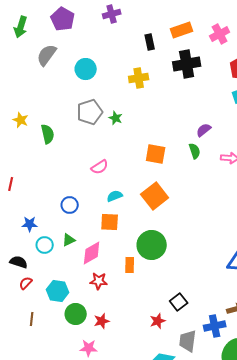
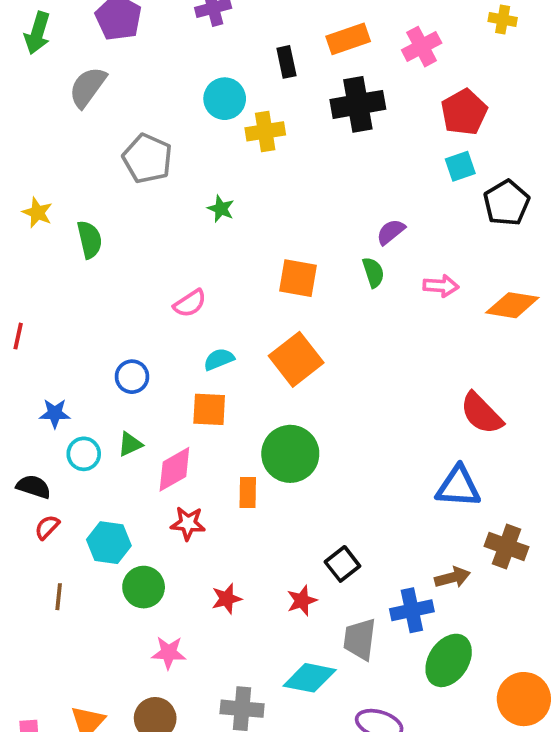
cyan circle: (86, 69) -> (225, 99), moved
gray pentagon: (90, 112) -> (147, 158), moved, turned -30
red star: (102, 321) -> (227, 599), moved

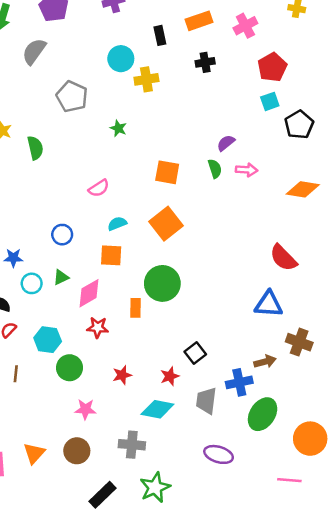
black cross: (358, 104) -> (205, 62), size x0.6
pink arrow: (441, 286) -> (247, 170), moved
cyan diamond: (310, 678) -> (157, 409), moved

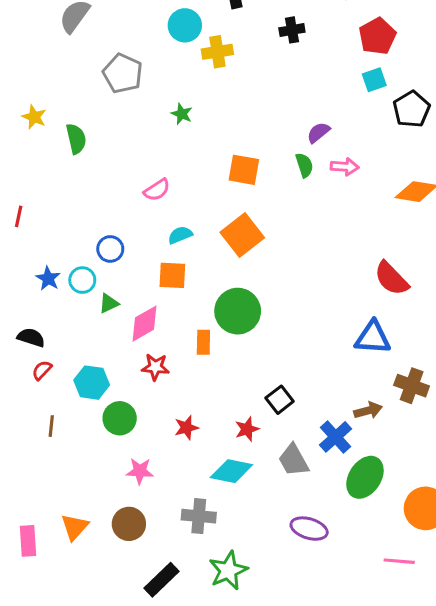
blue star: (13, 258) -> (48, 278), turned 30
cyan circle: (32, 283) -> (82, 280), moved
blue cross: (239, 382) -> (335, 437), turned -30
gray trapezoid: (206, 401) -> (294, 460), turned -36

